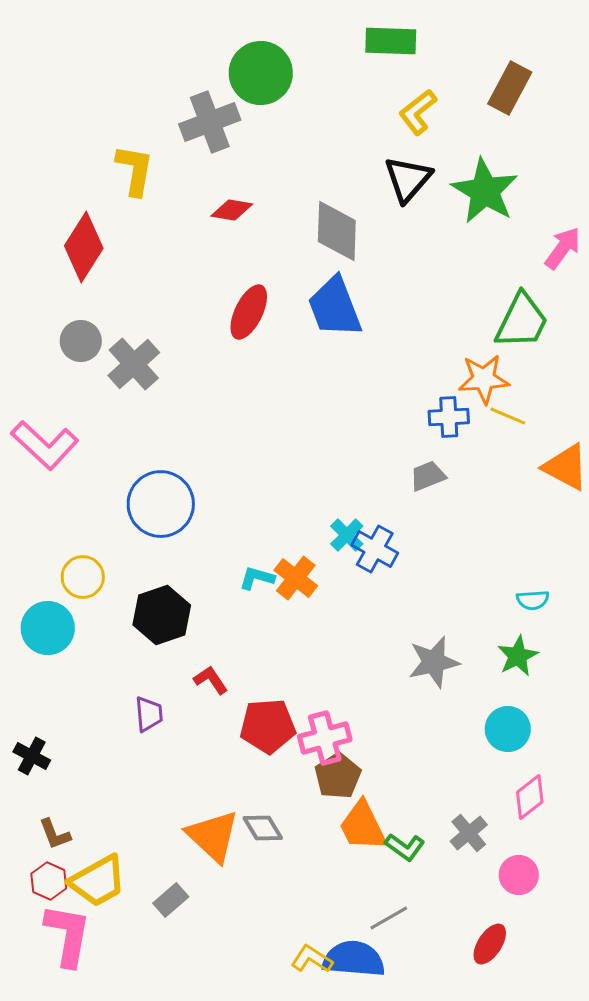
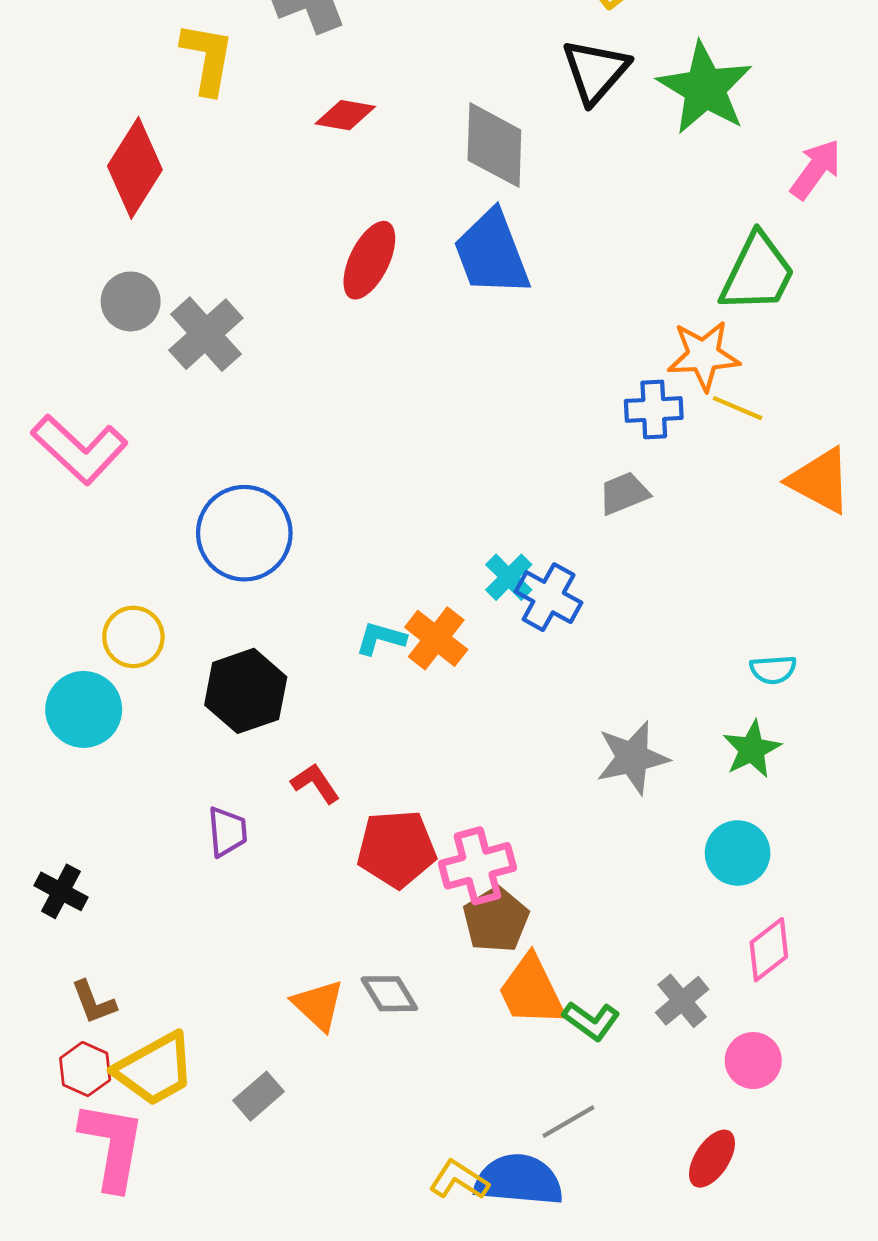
orange triangle: (213, 836) -> (318, 1005), size x0.7

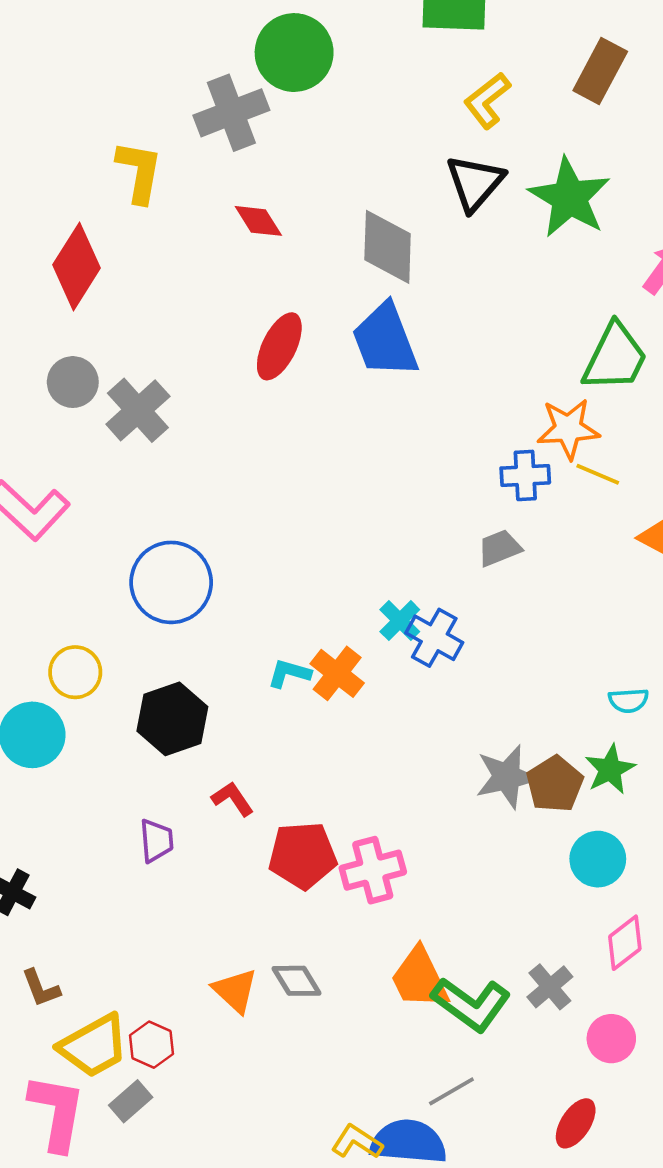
red diamond: (345, 115) -> (258, 221), turned 48
brown pentagon: (496, 920) -> (555, 784), moved
green L-shape: (591, 1021) -> (471, 1004), size x1.6
red hexagon: (85, 1069) -> (151, 1045), moved
gray rectangle: (259, 1096) -> (131, 1101), moved

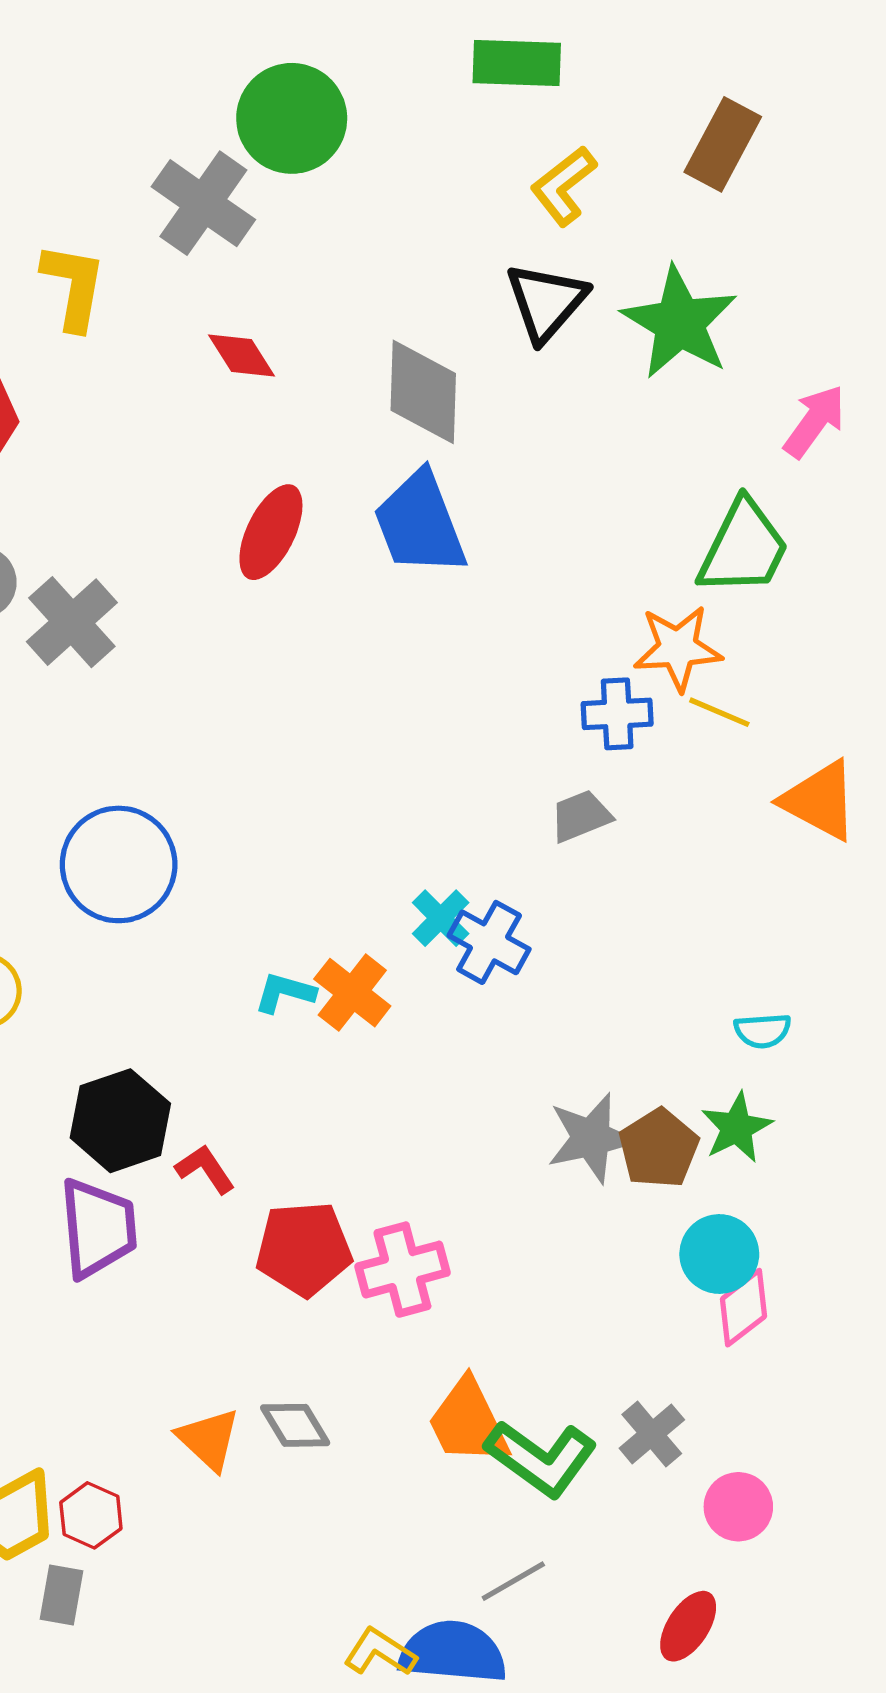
gray cross: (231, 113) -> (203, 203), turned -34
black hexagon: (172, 719) -> (120, 1121), moved
purple trapezoid: (156, 841) -> (98, 1228), size x1.6
pink diamond: (625, 943) -> (744, 1308), moved
gray rectangle: (131, 1101) -> (61, 1595), turned -39

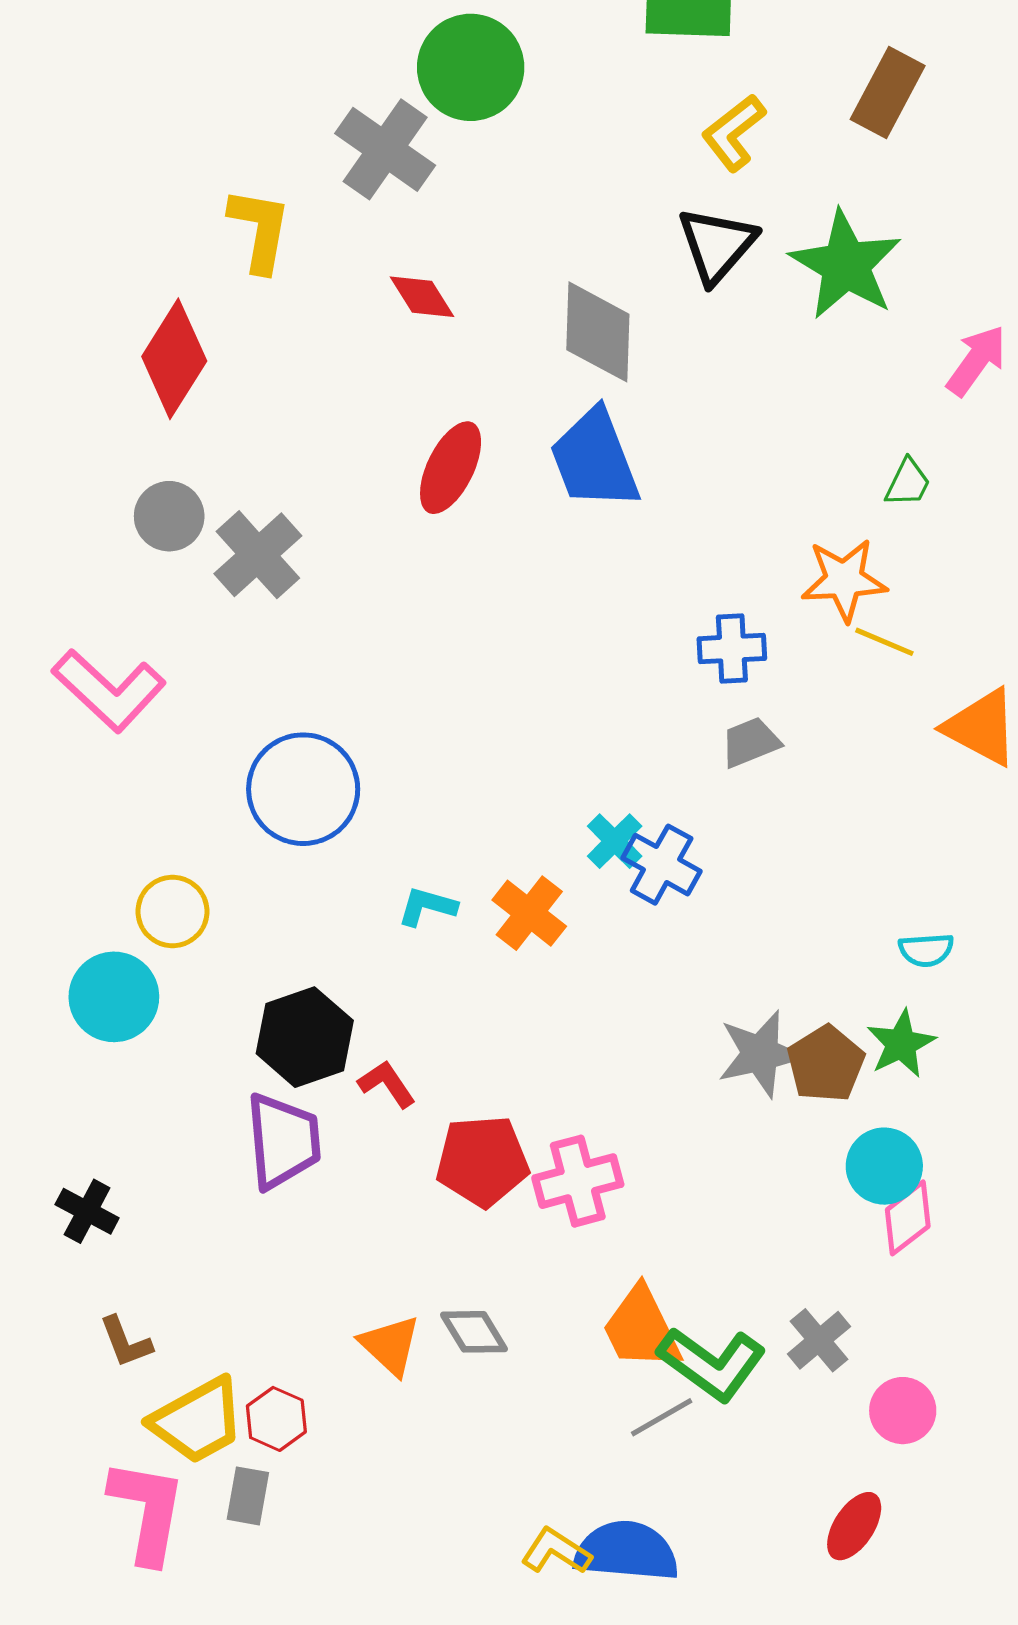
green trapezoid: (744, 548) -> (908, 483), size x0.5
blue cross: (617, 714) -> (732, 649), moved
cyan L-shape: (285, 993) -> (427, 906), moved
gray line: (513, 1581) -> (662, 1417), moved

